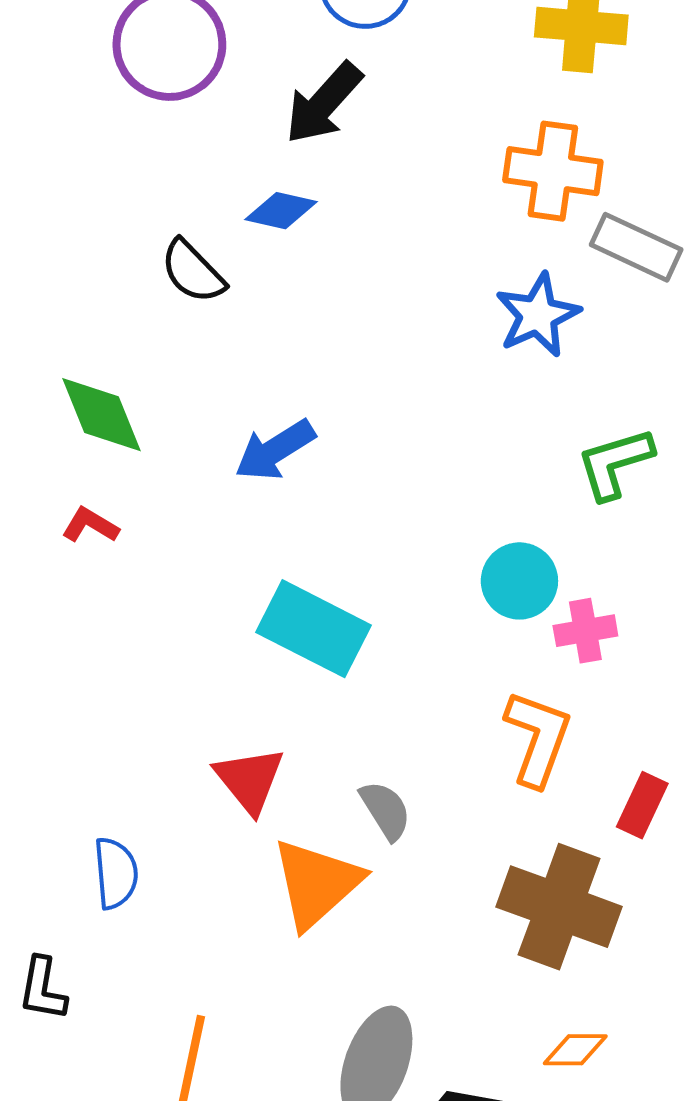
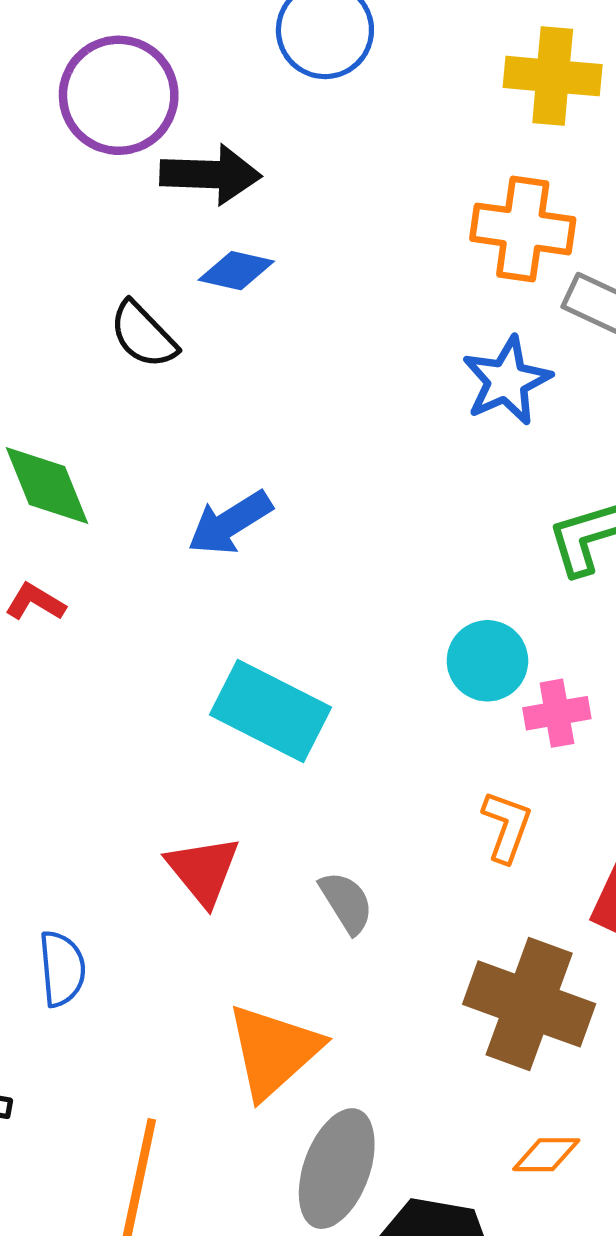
black arrow: (324, 103) -> (211, 174), moved, turned -130
orange L-shape: (538, 738) -> (507, 826), size x0.7
orange triangle: (317, 883) -> (274, 1051), moved

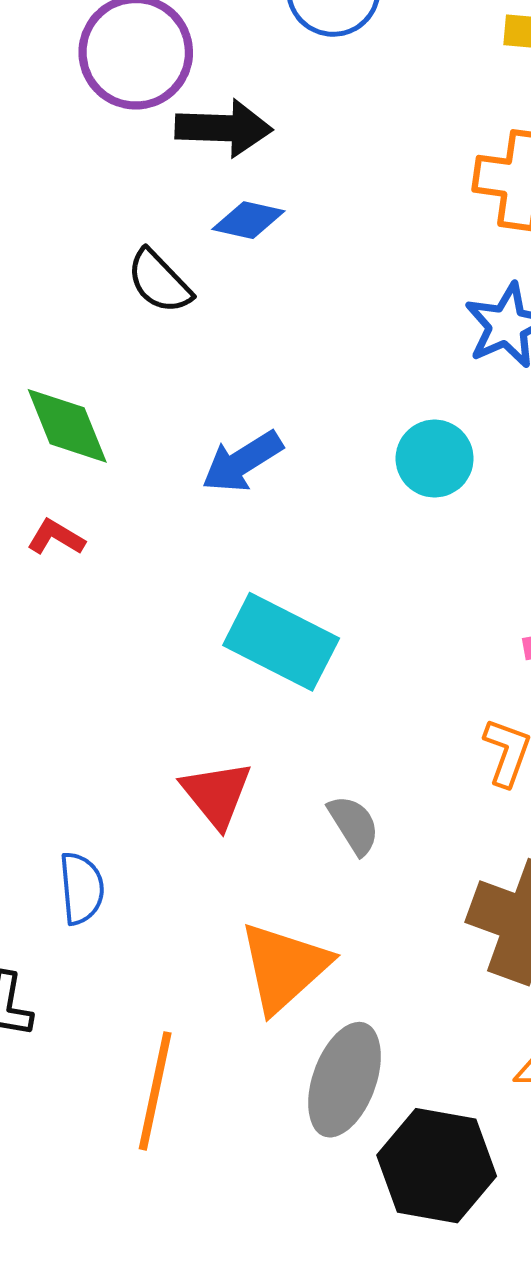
cyan circle: (487, 661) -> (435, 459), moved

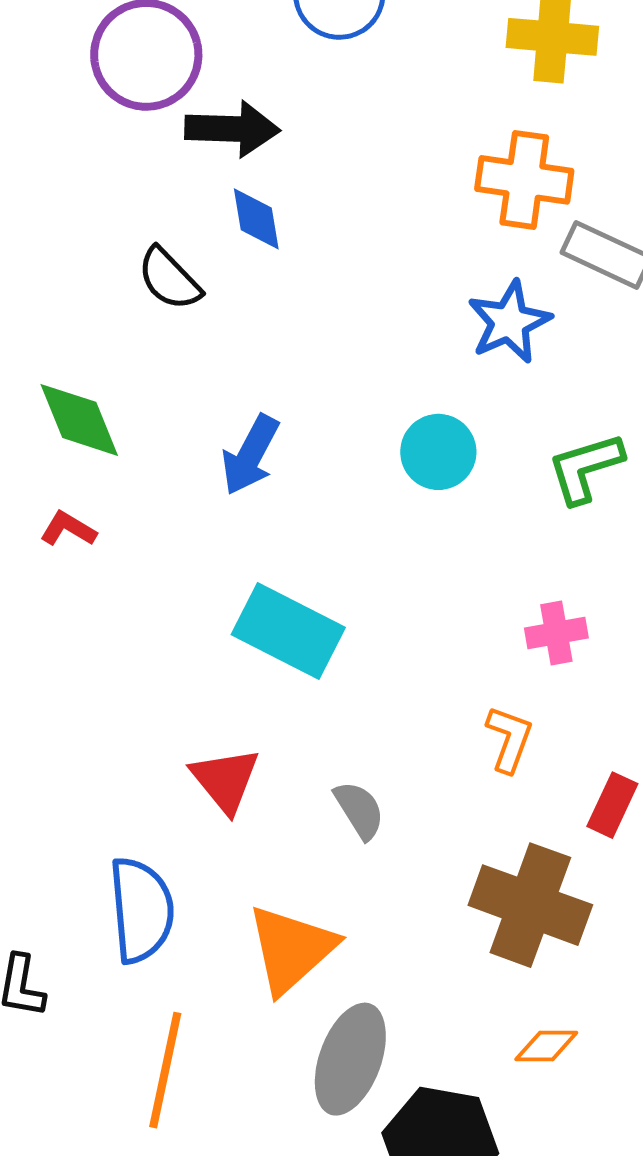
blue diamond: (248, 220) -> (256, 219), turned 68
blue arrow: (242, 462) -> (250, 455), turned -30
blue semicircle: (82, 888) -> (141, 910), moved, size x1.5

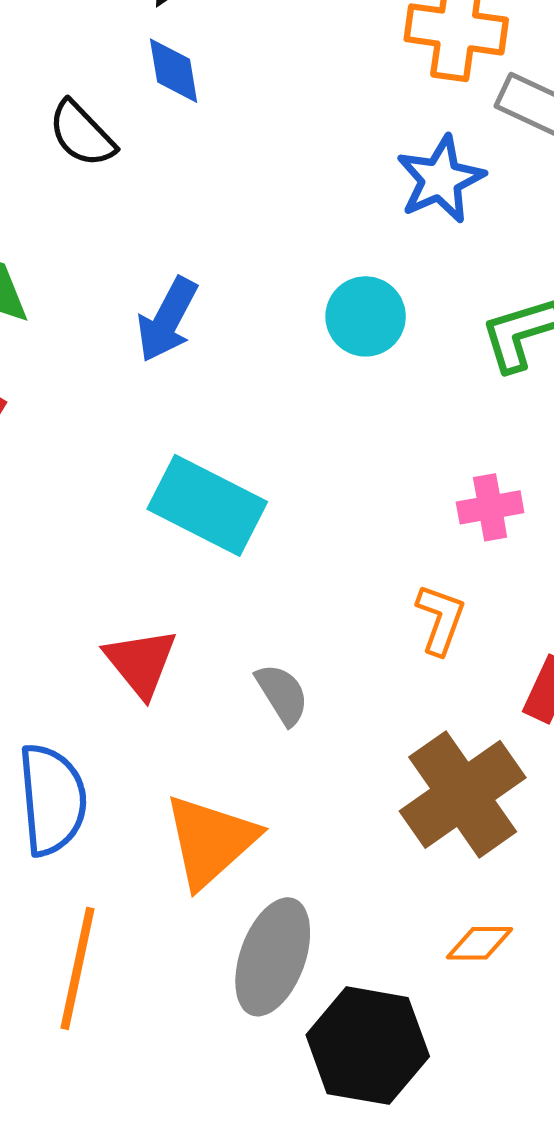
brown cross: (530, 905) -> (463, 794), turned 35

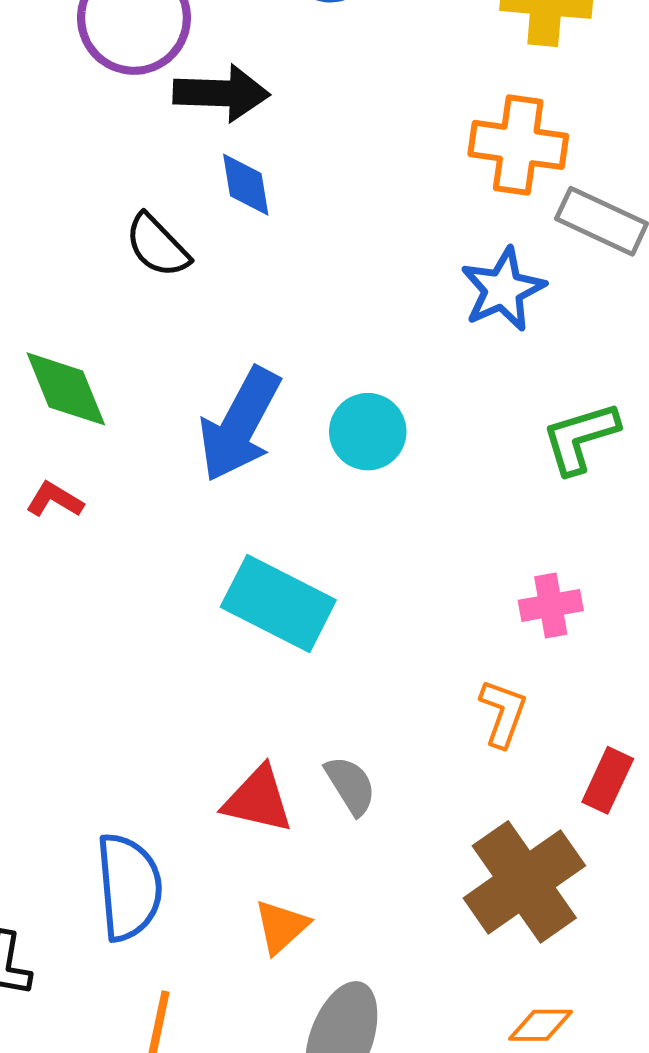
cyan circle: (366, 316) -> (368, 432), moved
blue arrow: (167, 320) -> (240, 425), size x1.4
red triangle: (141, 663) -> (258, 800), moved, turned -38
orange triangle: (210, 841) -> (281, 927), size x0.6

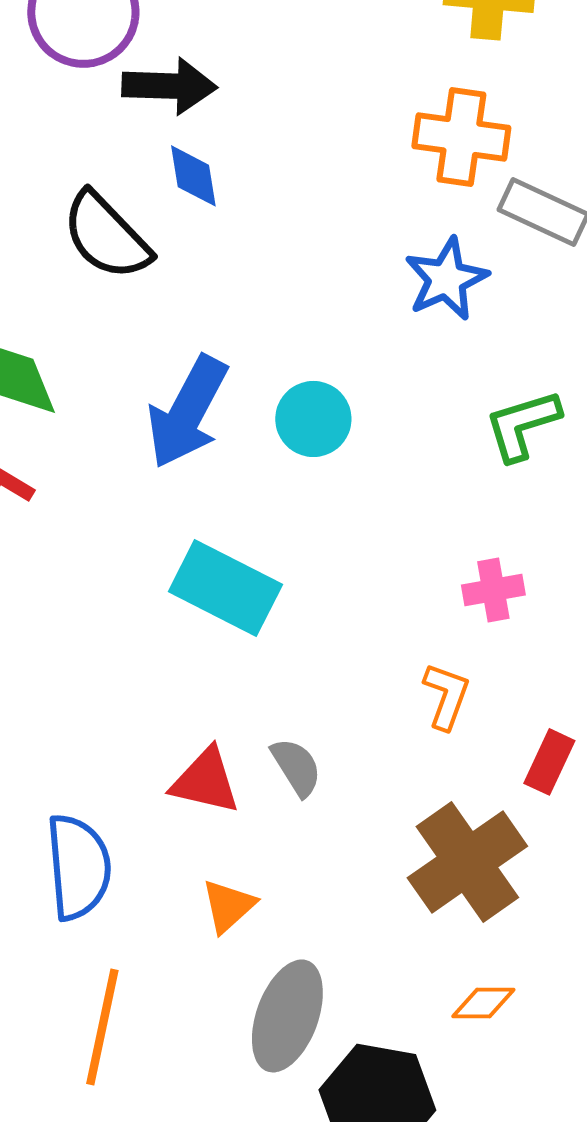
black semicircle: (157, 246) -> (106, 236), size x1.4

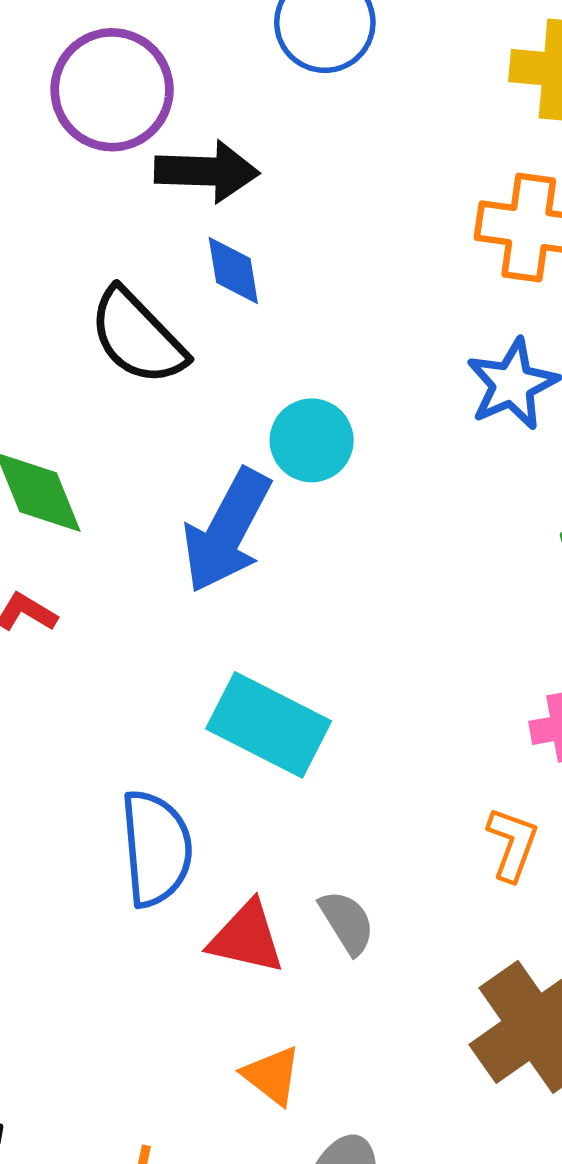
cyan circle: (313, 419) -> (312, 440), moved
blue semicircle: (78, 867) -> (156, 848), moved
orange triangle: (228, 906) -> (272, 1075), turned -40

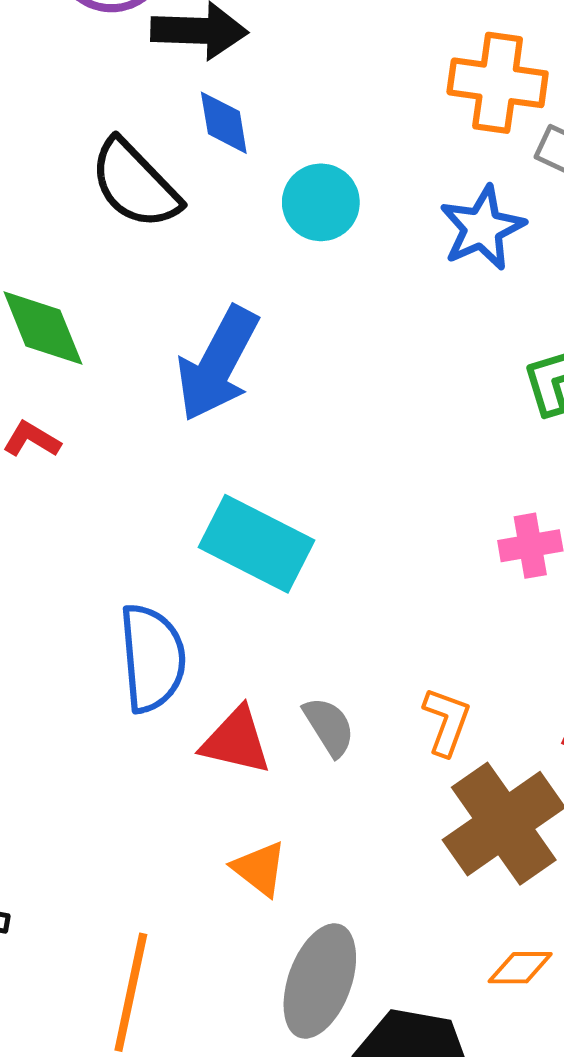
cyan circle: (312, 440) -> (321, 202), moved
orange L-shape: (512, 844) -> (447, 721), moved

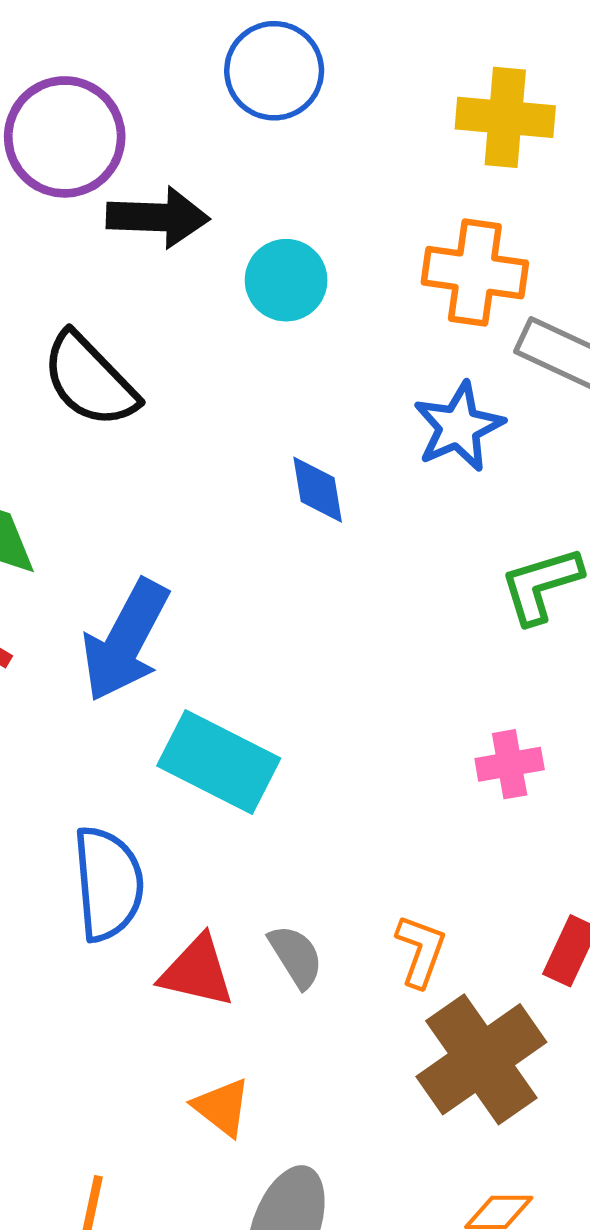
blue diamond: (224, 123) -> (318, 490), moved
cyan circle: (321, 202) -> (286, 280), moved
blue arrow: (218, 364) -> (125, 640), moved

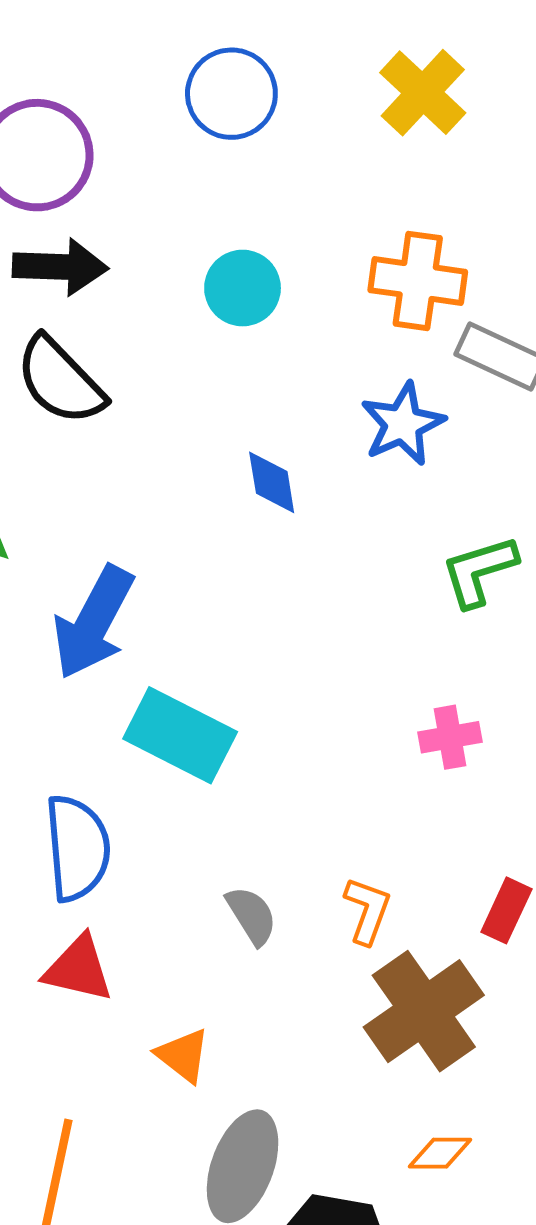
yellow cross: (505, 117) -> (423, 93), moved, turned 38
black arrow: (158, 217) -> (60, 267), moved
red triangle: (197, 971) -> (78, 969), moved

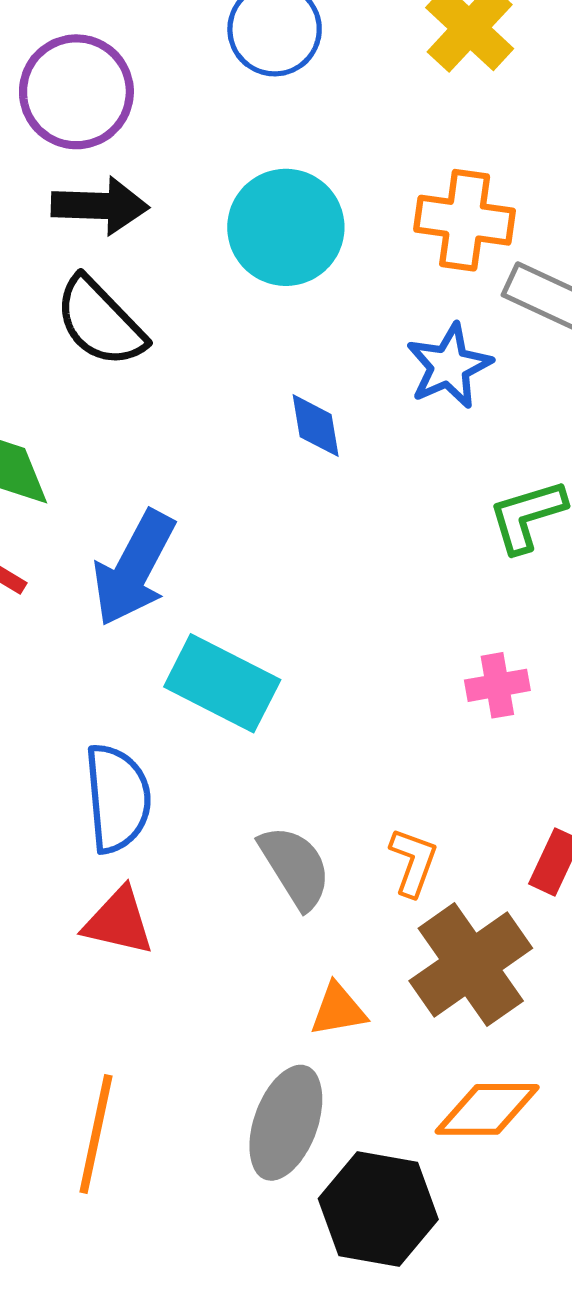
cyan circle: (243, 288) -> (286, 227), size x1.5
gray semicircle: (252, 915) -> (295, 867), size x1.4
orange triangle: (183, 1055) -> (338, 1010), moved, turned -48
orange diamond: (440, 1153) -> (487, 1109), size x1.6

